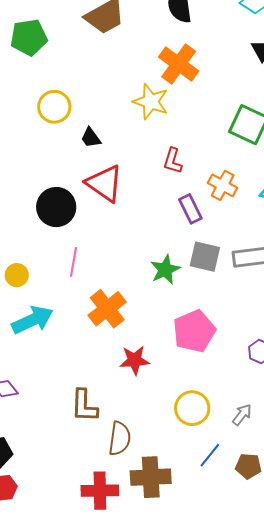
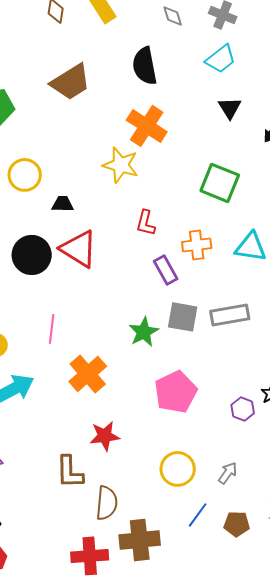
black trapezoid: (91, 138) -> (63, 204), turned 130
orange cross: (223, 185) -> (197, 245), turned -32
black circle: (56, 207) -> (32, 255), moved
red star: (135, 360) -> (105, 436), moved

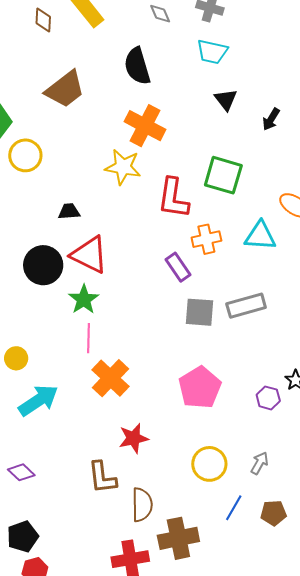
cyan trapezoid: (221, 59) -> (212, 52), turned 56
yellow circle: (25, 175) -> (25, 155), moved
red L-shape: (146, 223) -> (173, 198), moved, size x1.6
pink line: (52, 329) -> (89, 338), moved
green star: (144, 332) -> (84, 299), moved

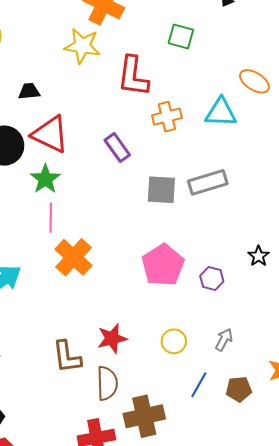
green square: (223, 175) -> (181, 37), moved, size x0.7
purple rectangle: (178, 267) -> (117, 148), moved
purple hexagon: (268, 398) -> (212, 279), moved
red star: (133, 438) -> (112, 338), moved
yellow circle: (209, 464) -> (174, 341), size x0.7

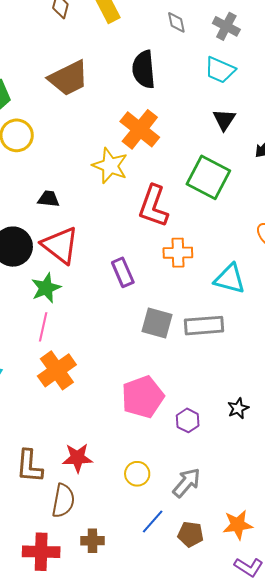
green square: (181, 37) -> (208, 177), size x1.6
cyan triangle: (221, 112) -> (230, 279), moved
gray arrow: (224, 340) -> (187, 483), size x1.4
brown cross: (144, 416) -> (92, 541), size x0.6

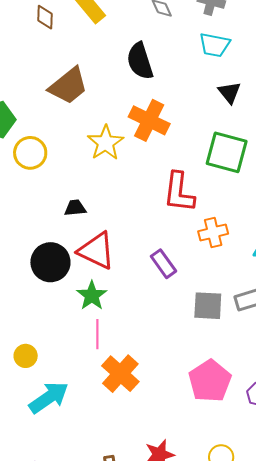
yellow star: (110, 166) -> (106, 143), moved, turned 30

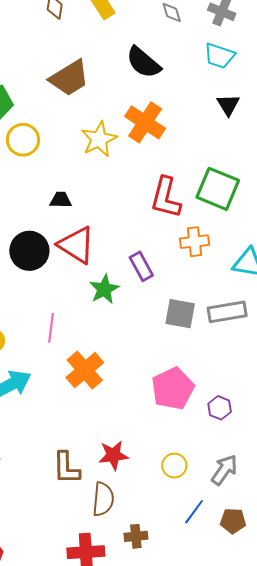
black semicircle: (140, 61) -> (143, 62), turned -39
green square: (227, 152) -> (218, 189), moved
green star: (92, 296) -> (104, 289), moved
pink line: (97, 334) -> (51, 328), moved

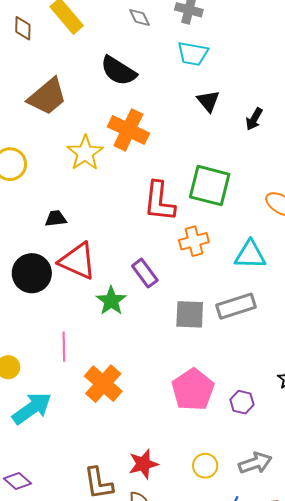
gray arrow: (224, 470) -> (255, 463), turned 44

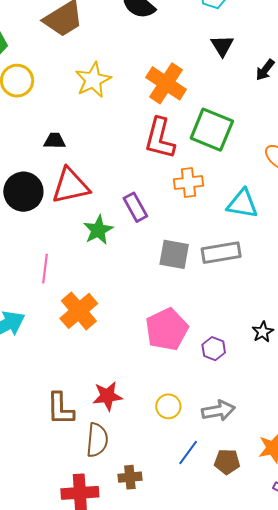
orange cross: (128, 130) -> (166, 83), moved
red triangle: (78, 261) -> (70, 186), turned -45

